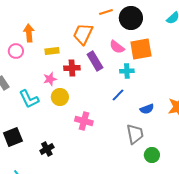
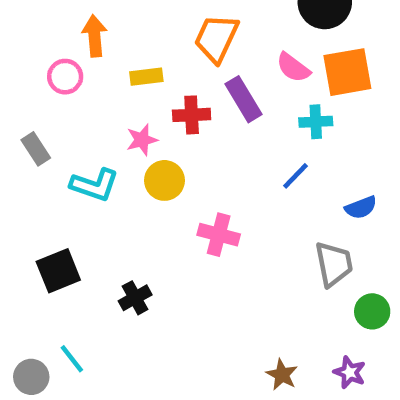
cyan L-shape: (29, 99) -> (94, 185), turned -45

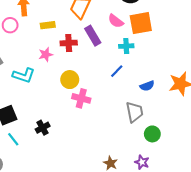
yellow circle: (164, 180) -> (70, 80), moved
cyan line: (72, 359) -> (13, 139), moved

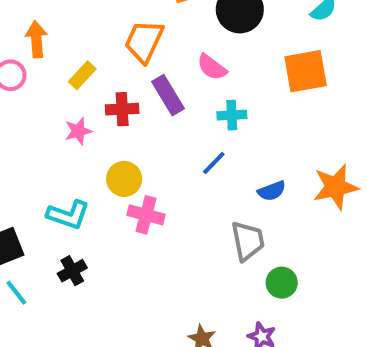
orange square: (141, 23) -> (306, 71), moved
yellow rectangle: (48, 25) -> (82, 75), turned -40
cyan L-shape: (24, 75) -> (68, 215), moved

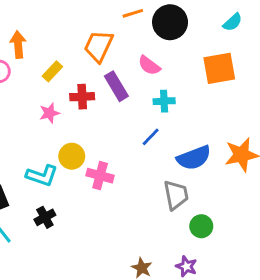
yellow circle: (124, 179) -> (72, 156), moved
blue semicircle: (272, 191) -> (194, 158), size x1.6

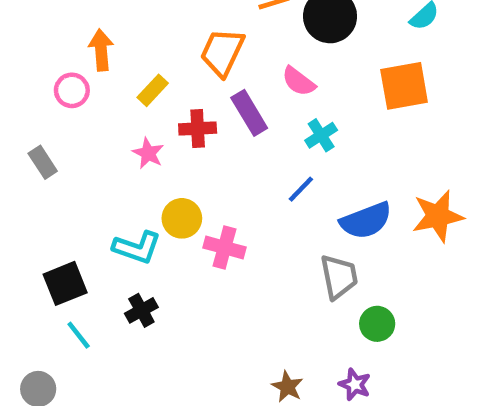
cyan cross: (164, 101) -> (321, 135), turned -30
pink star: (49, 113) -> (148, 153), turned -30

